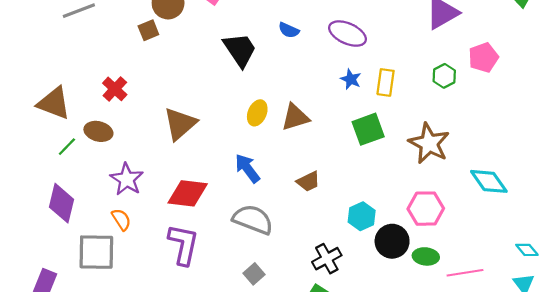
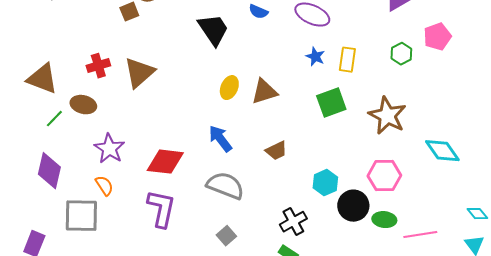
red cross: (115, 89) -> (98, 66), turned 30
brown triangle: (180, 124) -> (139, 73), moved

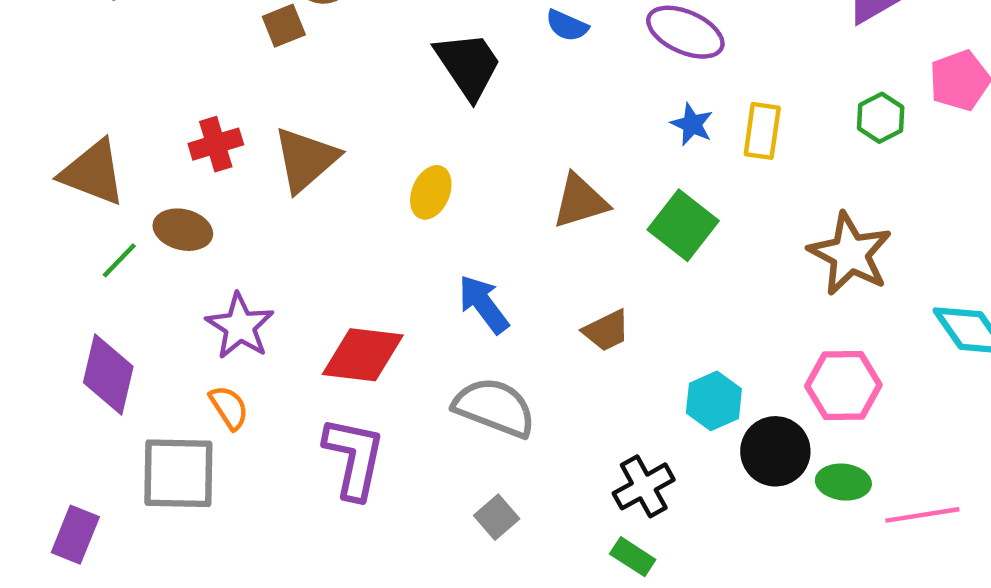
yellow ellipse: (229, 88) -> (431, 192), moved
green square: (331, 103) -> (683, 225), moved, turned -32

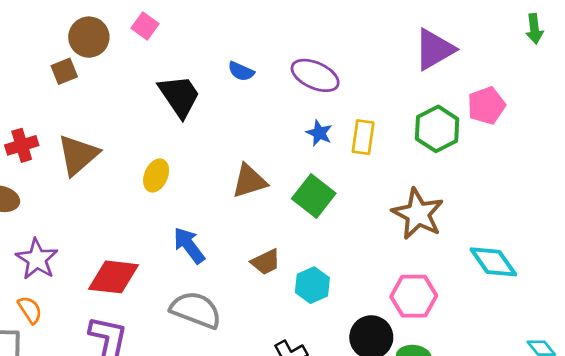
green hexagon: (881, 118) -> (437, 129), size x1.5
cyan hexagon: (714, 401) -> (312, 285), moved

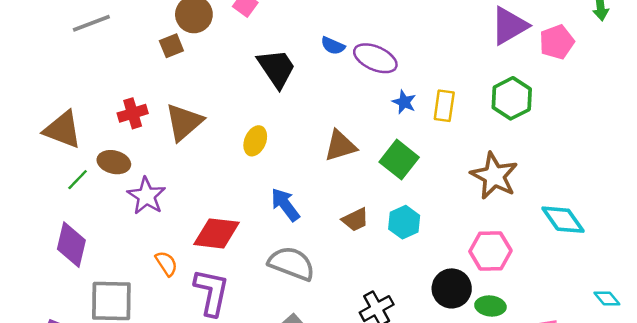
purple ellipse: (315, 75) -> (375, 58), moved
pink pentagon: (486, 106) -> (557, 42), moved
purple star: (37, 259) -> (146, 196), moved
cyan hexagon: (312, 285) -> (404, 222), moved
orange semicircle: (30, 310) -> (166, 263), moved

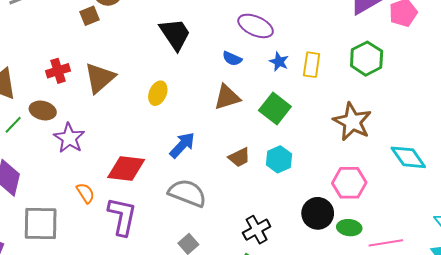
blue semicircle: (333, 46) -> (232, 59), moved
blue arrow: (285, 205) -> (182, 145), turned 80

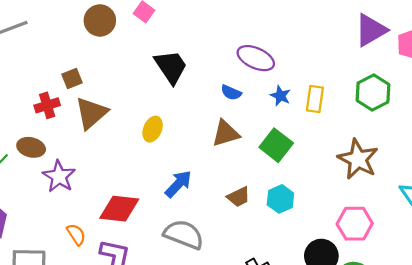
brown square: (90, 16) -> (72, 79), moved

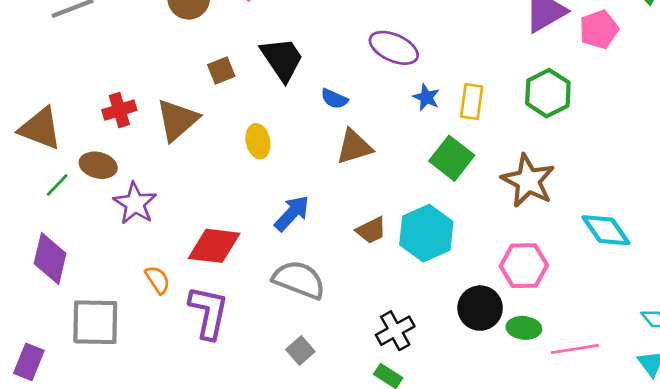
brown square: (72, 79) -> (221, 70), moved
blue semicircle: (231, 93) -> (334, 99), moved
yellow ellipse: (153, 129) -> (258, 141), turned -35
green square: (276, 145) -> (452, 158), moved
cyan hexagon: (280, 199) -> (426, 233), size x1.5

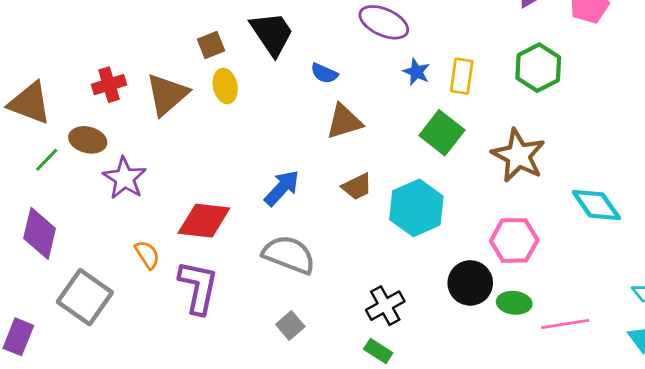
yellow ellipse: (258, 141) -> (225, 86), moved
brown trapezoid: (371, 230) -> (357, 187), moved
gray square: (95, 322) -> (85, 297), turned 34

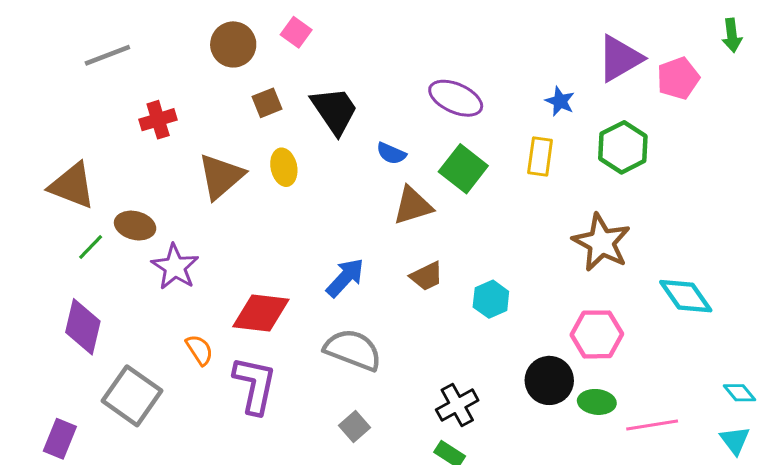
brown square: (211, 45) -> (267, 103), moved
blue star: (416, 72) -> (560, 101), moved
red cross: (109, 85) -> (158, 120), moved
green square: (442, 133) -> (463, 169), moved
cyan hexagon: (416, 208) -> (491, 299), size x0.6

